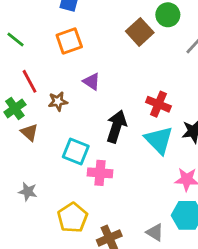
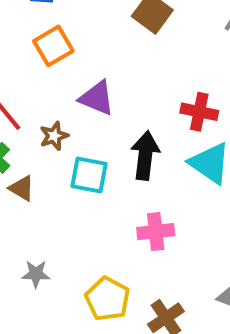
purple triangle: (92, 82) -> (97, 98), size x1.4
cyan square: (76, 152) -> (89, 175), moved
pink cross: (100, 173) -> (156, 232), moved

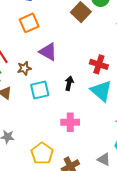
black arrow: (145, 156) -> (69, 83), size x0.6
cyan square: (89, 175) -> (40, 90), turned -30

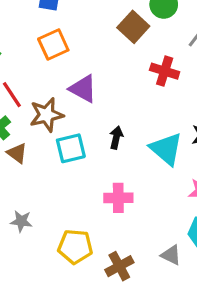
red cross: (99, 64) -> (165, 71), moved
brown star: (24, 68) -> (47, 115), size x1.5
yellow pentagon: (42, 153) -> (75, 247), turned -30

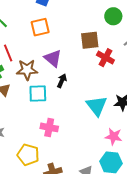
brown square: (133, 27) -> (90, 40), moved, turned 30
black arrow: (116, 138) -> (62, 81), moved
pink cross: (118, 198) -> (49, 127), moved

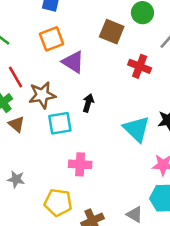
brown square: (90, 40) -> (112, 32), moved, turned 36
purple triangle: (53, 58) -> (73, 62), moved

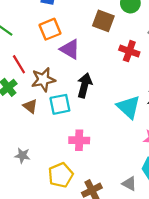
black arrow: (88, 103) -> (85, 85), size x1.5
brown triangle: (16, 124) -> (30, 106), moved
yellow pentagon: (58, 203) -> (61, 175), turned -30

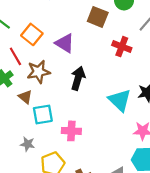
orange square: (50, 29) -> (32, 34), moved, turned -30
cyan square: (60, 104) -> (43, 114), moved
gray star: (22, 156) -> (28, 144), moved

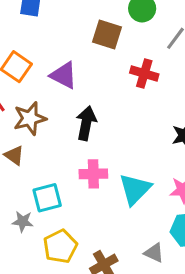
cyan triangle: (120, 100) -> (135, 189), moved, turned 35
cyan square: (43, 114) -> (47, 198), moved
pink cross: (71, 131) -> (93, 174), moved

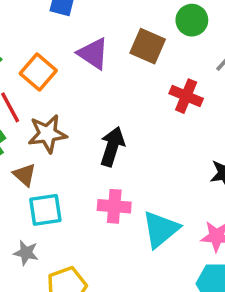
purple triangle: (64, 75) -> (93, 54), moved
cyan square: (47, 198) -> (45, 210), moved

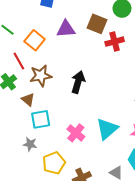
purple triangle: (93, 54) -> (66, 29), turned -36
red cross: (186, 96) -> (115, 42), moved, turned -36
pink cross: (114, 206) -> (76, 133), moved, turned 36

